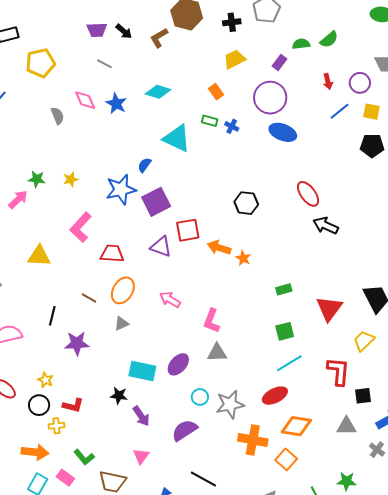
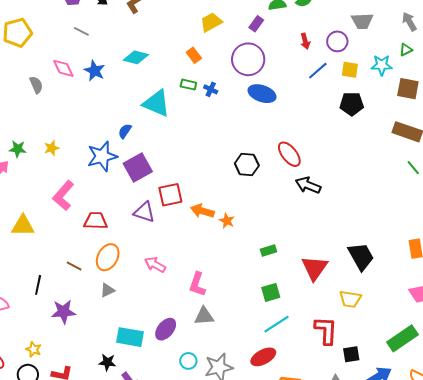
black hexagon: (246, 203) -> (247, 165), moved
yellow trapezoid: (364, 341) -> (350, 299), turned -125

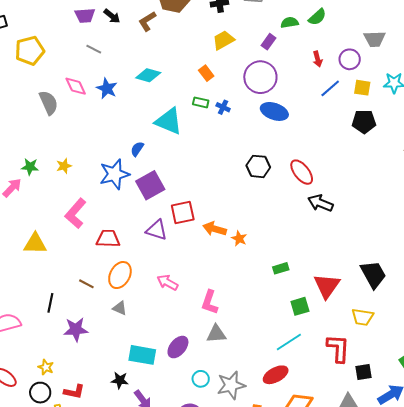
gray semicircle: (36, 85) -> (49, 103), size x1.4
black hexagon: (247, 165) -> (258, 166), moved
gray triangle: (107, 290) -> (120, 308), turned 49
green square: (271, 292) -> (300, 306), moved

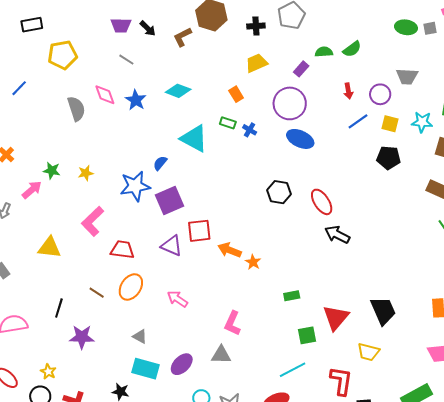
pink L-shape: (210, 302) -> (232, 323), moved
gray triangle: (120, 308) -> (140, 336), moved

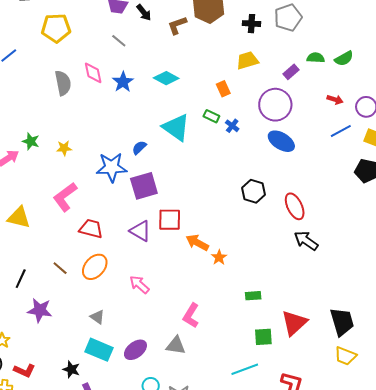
red arrow: (348, 91) -> (335, 100), turned -70
yellow trapezoid: (368, 352) -> (345, 356), moved

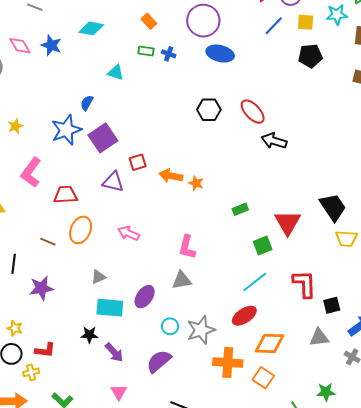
cyan triangle: (176, 127) -> (116, 72), size x0.6
red square: (170, 220) -> (138, 162), size x0.7
gray triangle: (97, 317) -> (98, 277), turned -42

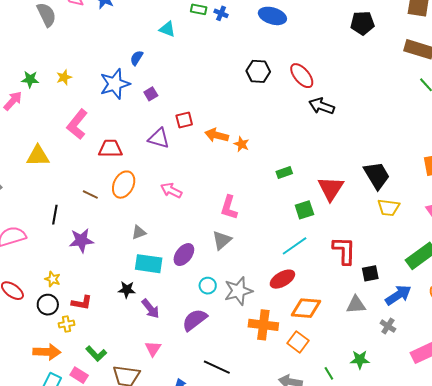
purple square: (103, 138) -> (151, 94), size x0.5
gray triangle: (182, 280) -> (222, 240), turned -35

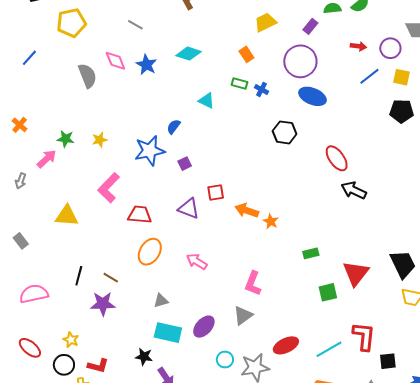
black hexagon: (258, 71) -> (285, 132), moved
brown line: (90, 194) -> (111, 278), moved
cyan line: (295, 246) -> (329, 349), moved
red ellipse: (282, 279) -> (286, 345), moved

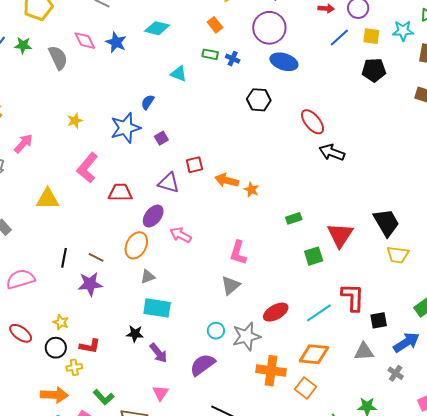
green star: (66, 139) -> (23, 45), moved
orange ellipse: (150, 252) -> (136, 245), moved
purple ellipse: (204, 327) -> (153, 216), moved

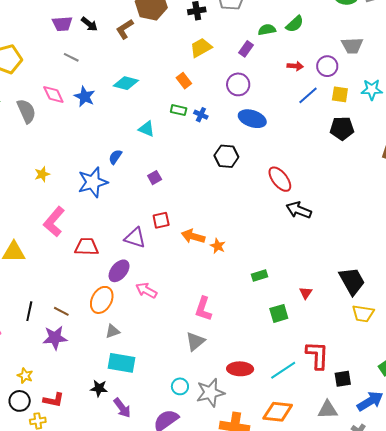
purple circle: (269, 28) -> (238, 84), size x0.7
purple square: (161, 138) -> (155, 178), moved
red triangle: (340, 235) -> (306, 293), size x0.5
red ellipse: (276, 312) -> (240, 369), turned 30

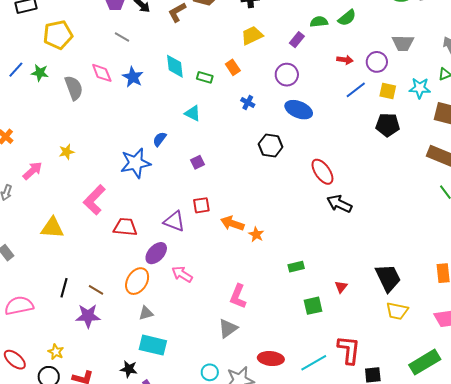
cyan diamond: (126, 83) -> (175, 66), turned 65
green rectangle: (179, 110) -> (205, 77), moved
yellow star: (42, 174) -> (67, 152), moved

